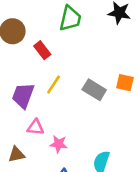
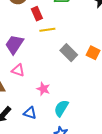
yellow line: (54, 85) -> (47, 30), moved, turned 35
pink star: (59, 144) -> (43, 89), moved

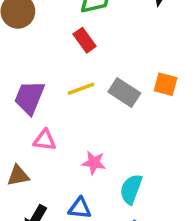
red rectangle: (37, 14) -> (85, 40), moved
yellow line: (47, 30) -> (81, 89), moved

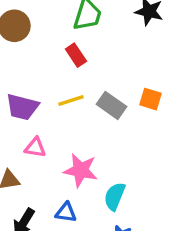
purple trapezoid: (29, 97) -> (22, 107), turned -100
pink star: (94, 163) -> (81, 170), size x1.5

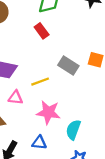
yellow line: (71, 101) -> (40, 82), moved

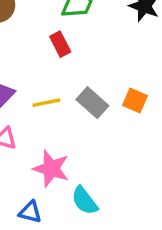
yellow line: (40, 82) -> (46, 103), moved
cyan semicircle: (73, 130) -> (85, 201), turned -66

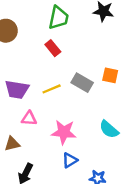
cyan semicircle: (85, 201) -> (109, 129), moved
blue triangle: (30, 212) -> (70, 160), moved, turned -35

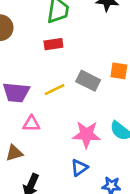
red rectangle: (53, 48) -> (53, 44), turned -56
pink star: (64, 132) -> (87, 134), moved

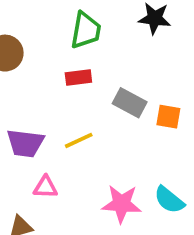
gray rectangle: (88, 81) -> (130, 103), moved

